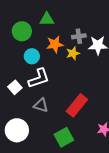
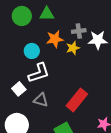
green circle: (22, 31) -> (22, 16), moved
white square: (15, 87) -> (19, 89), moved

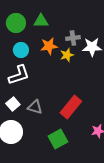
cyan circle: (32, 51) -> (21, 50), moved
white L-shape: (39, 73) -> (19, 75), moved
white square: (19, 89) -> (13, 104), moved

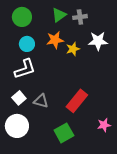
green triangle: (41, 21) -> (59, 15), moved, turned -35
gray cross: (73, 38) -> (80, 17), moved

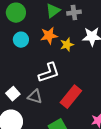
white L-shape: (25, 69) -> (49, 73), moved

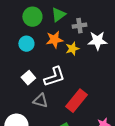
green circle: (16, 13) -> (32, 17), moved
gray cross: (74, 13) -> (79, 26), moved
white square: (13, 94) -> (28, 78), moved

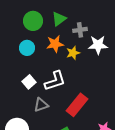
gray triangle: (40, 101) -> (41, 105), turned -35

